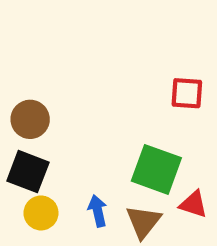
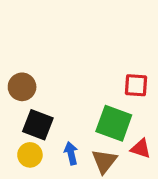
red square: (187, 93) -> (136, 85), moved
black square: (28, 172) -> (38, 125), moved

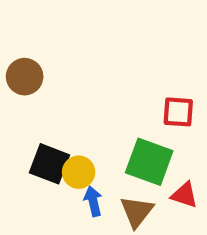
brown circle: (22, 87) -> (25, 77), moved
yellow circle: (30, 155) -> (79, 172), moved

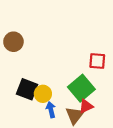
green square: (149, 162) -> (81, 88), turned 30
red triangle: (184, 195) -> (86, 106), moved, turned -42

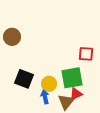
green square: (81, 88) -> (72, 78), turned 30
yellow circle: (43, 94) -> (49, 84), moved

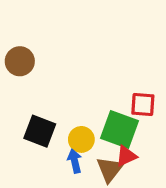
red square: (86, 54) -> (143, 105), moved
green square: (72, 78) -> (120, 129), turned 30

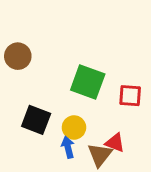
green square: (120, 129) -> (88, 82), moved
red triangle: (126, 156) -> (115, 143), turned 45

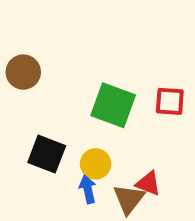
red square: (130, 96) -> (170, 101), moved

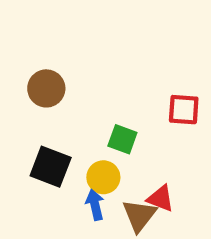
brown circle: (23, 72) -> (46, 88), moved
green square: (113, 105) -> (122, 139), moved, size x0.6

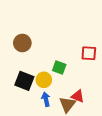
yellow circle: (103, 177) -> (44, 80), moved

